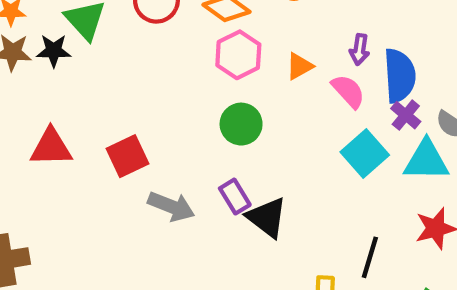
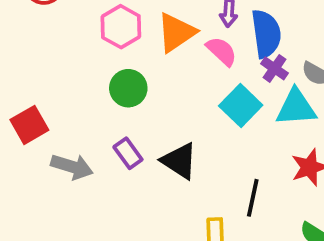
orange triangle: (299, 66) -> (176, 32), size x1.6
black triangle: (267, 217) -> (179, 161), moved

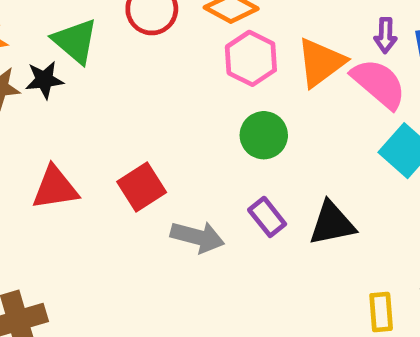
pink semicircle: (221, 51) -> (379, 84), size x1.4
black triangle: (179, 161) -> (332, 224), turned -42

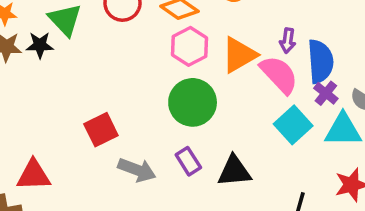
green circle: (264, 135) -> (193, 102), size x1.4
red triangle: (55, 188) -> (34, 175), moved

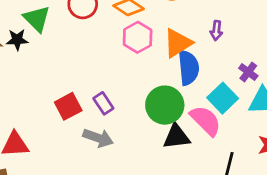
blue semicircle: (320, 61) -> (188, 68), moved
pink semicircle: (279, 75) -> (206, 121), moved
green circle: (193, 102) -> (165, 105), moved
purple rectangle: (188, 161) -> (103, 103), moved

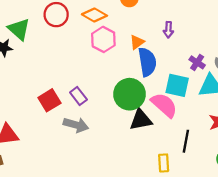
orange triangle: (178, 43) -> (137, 42), size x0.6
cyan square: (223, 98) -> (177, 85), turned -30

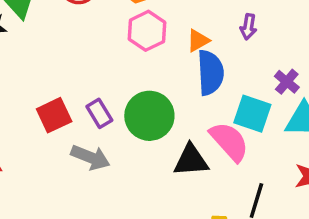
green circle: (130, 94) -> (149, 116), moved

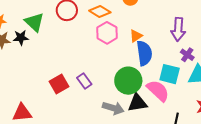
purple arrow: (248, 27) -> (178, 29), moved, size x1.6
green circle: (149, 116) -> (128, 81), moved
gray arrow: (90, 157) -> (113, 108), moved

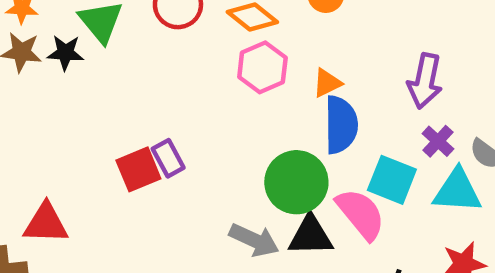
purple rectangle: (84, 81) -> (168, 158), moved

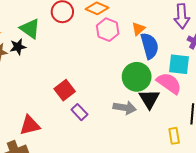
purple rectangle: (168, 158) -> (79, 112), moved
black triangle: (311, 236) -> (149, 99), turned -45

